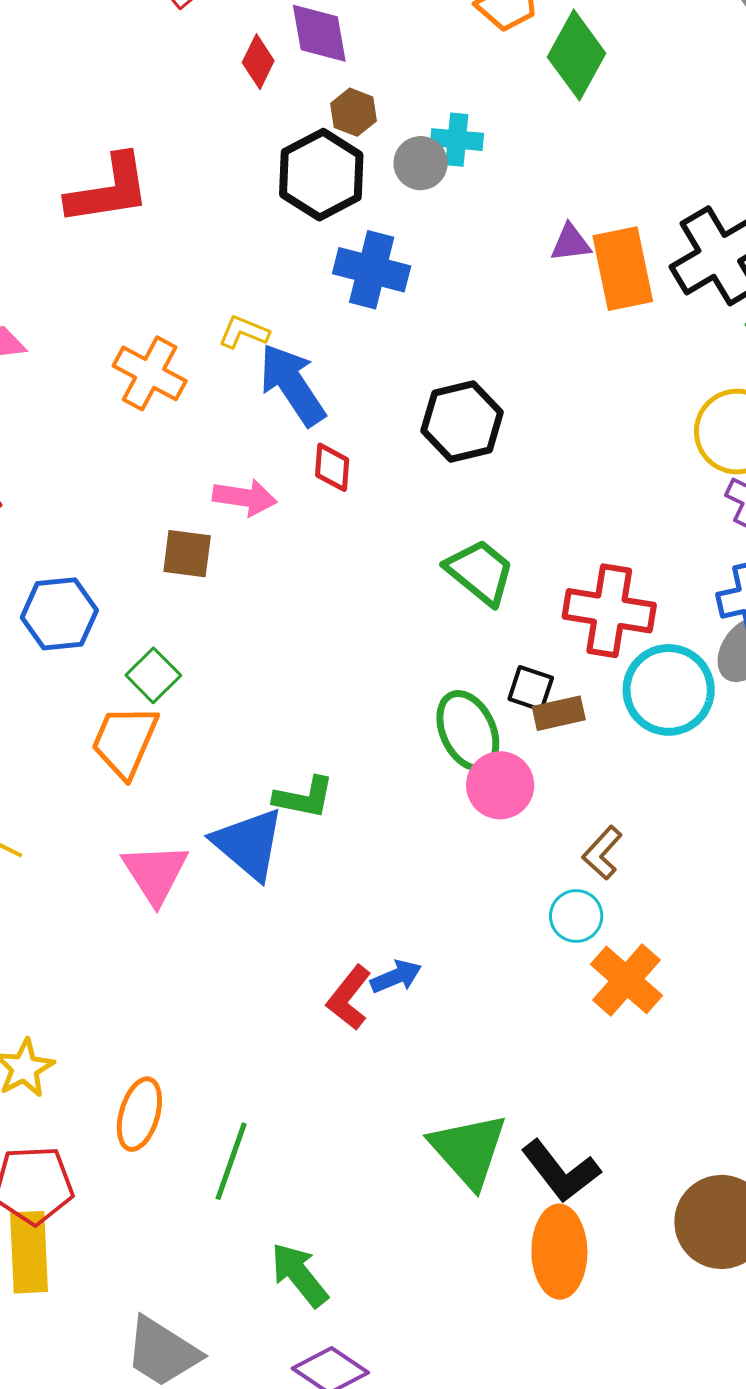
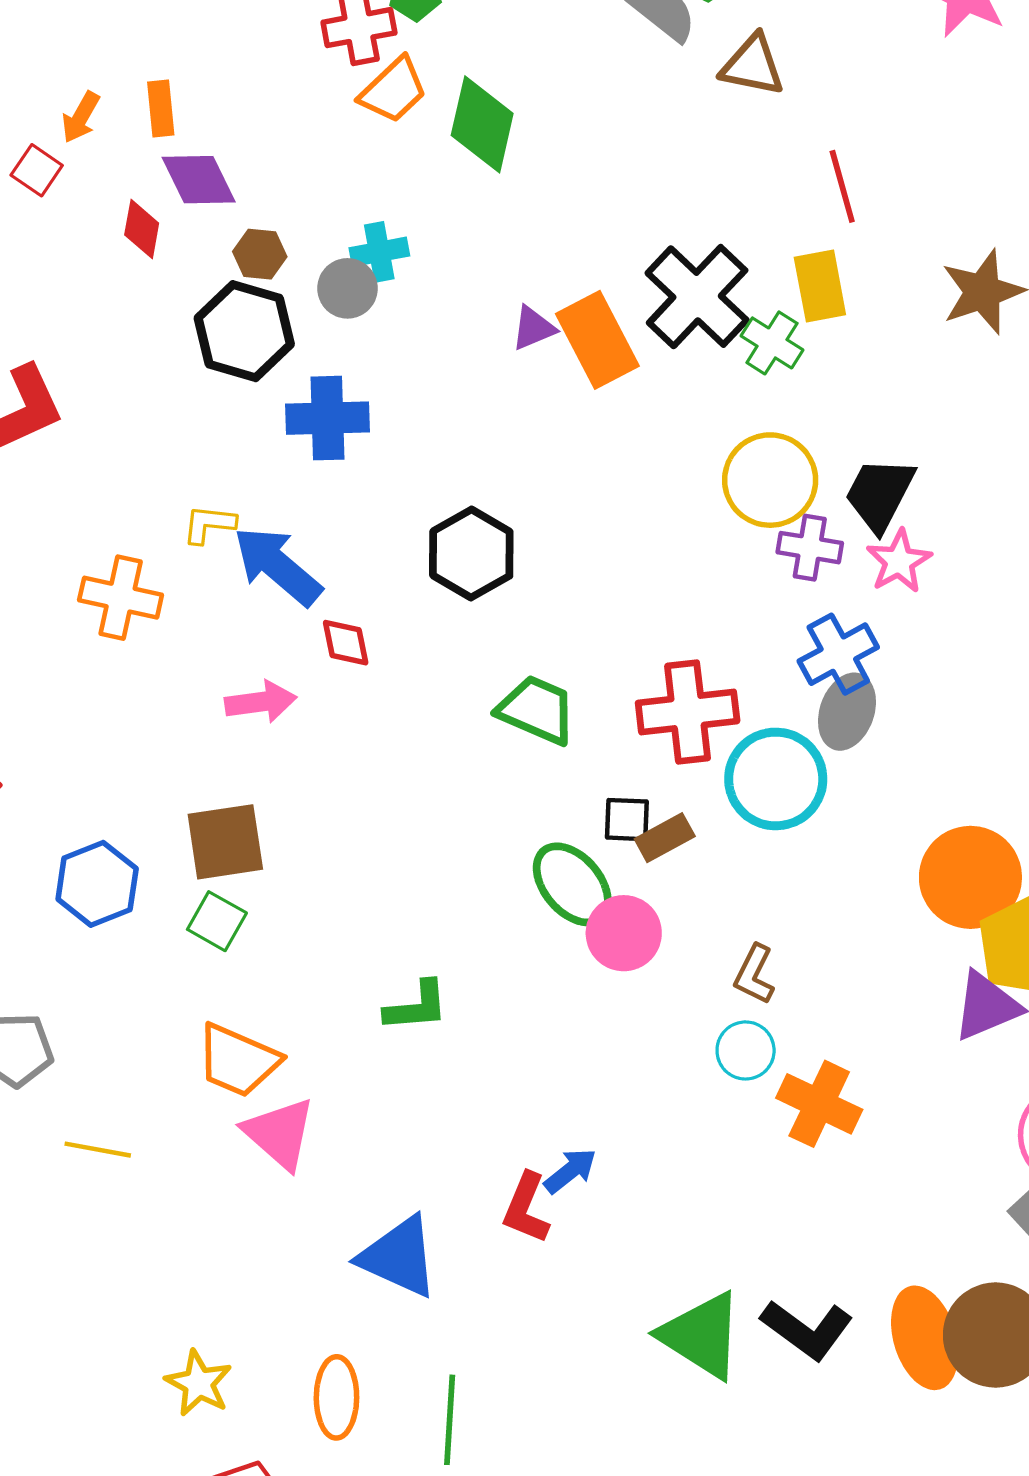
brown square: (187, 554) -> (225, 842), moved, size x1.4
orange trapezoid: (125, 741) -> (238, 1060), moved, turned -74
blue triangle: (249, 844) -> (399, 1257), moved
orange ellipse: (559, 1252) -> (925, 1338), moved

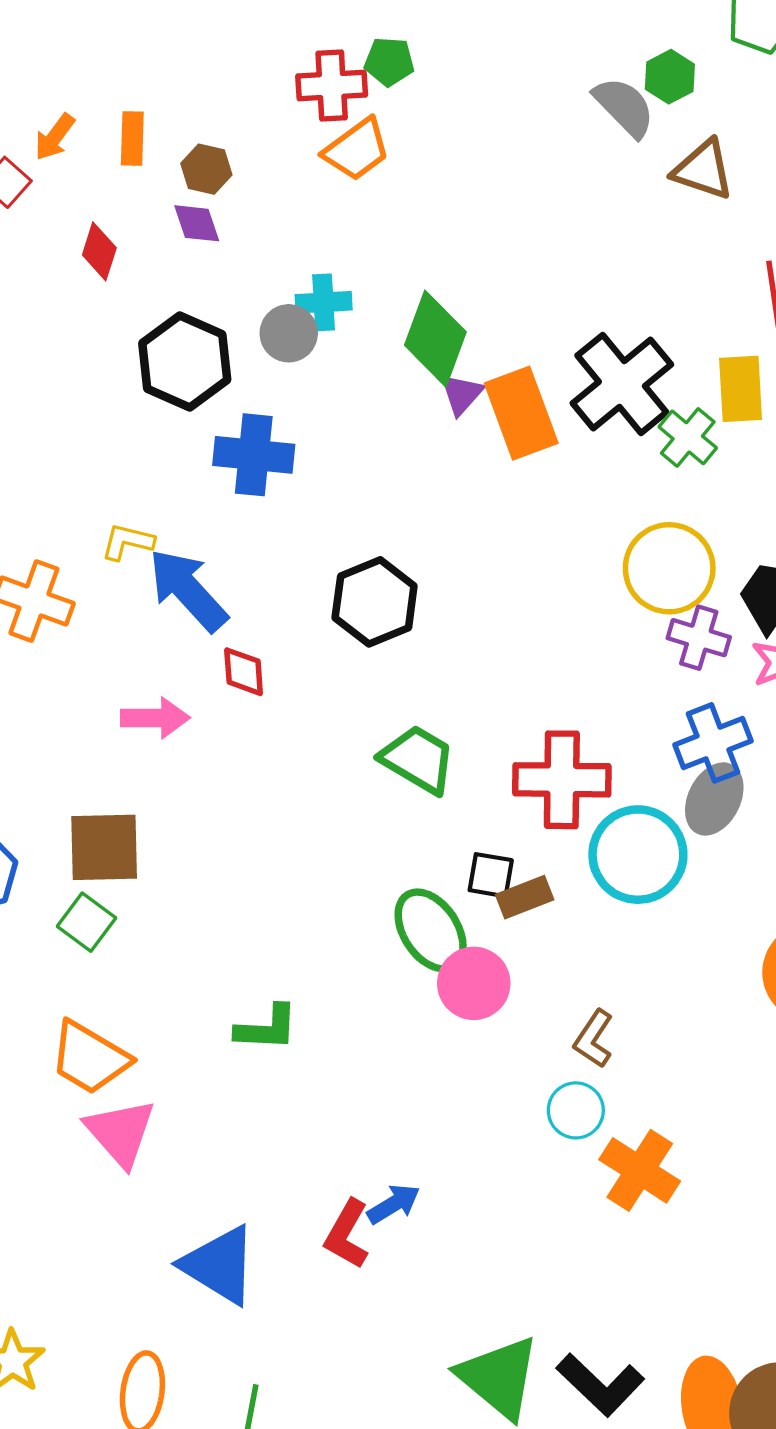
green diamond: (482, 124) -> (435, 339), moved
purple diamond: (199, 180) -> (197, 223), moved, size x0.7
brown hexagon: (260, 254) -> (206, 169), moved
purple triangle: (533, 328) -> (461, 394), turned -33

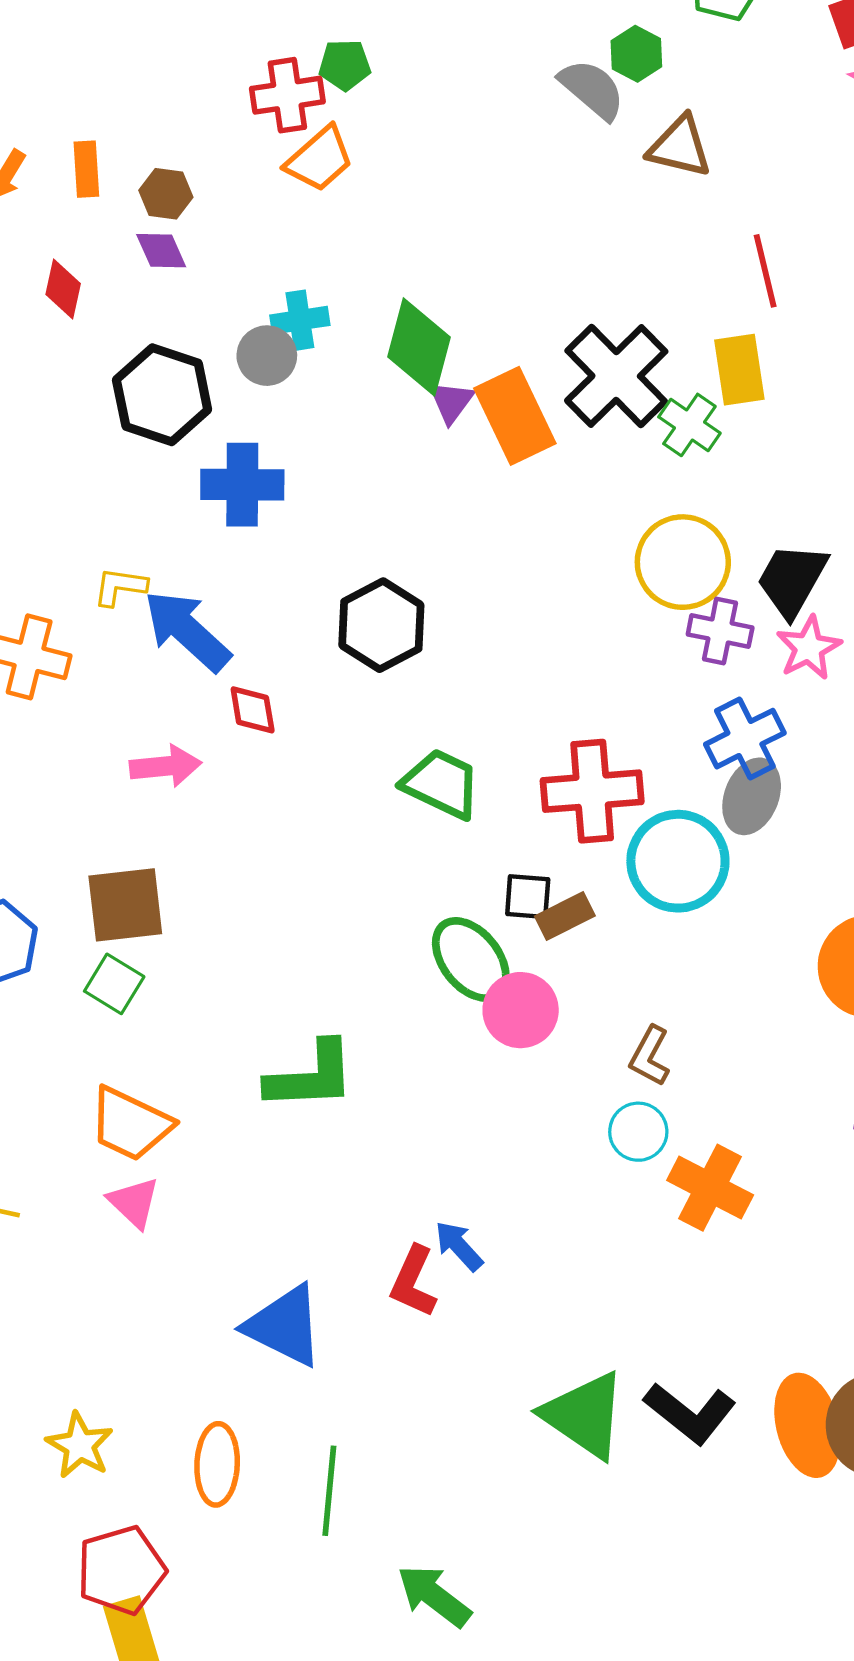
green L-shape: (267, 1028) -> (311, 1076), size x1.4
pink triangle: (120, 1133) -> (134, 1202), moved, size x0.7
blue arrow: (394, 1204) -> (459, 1246), turned -96

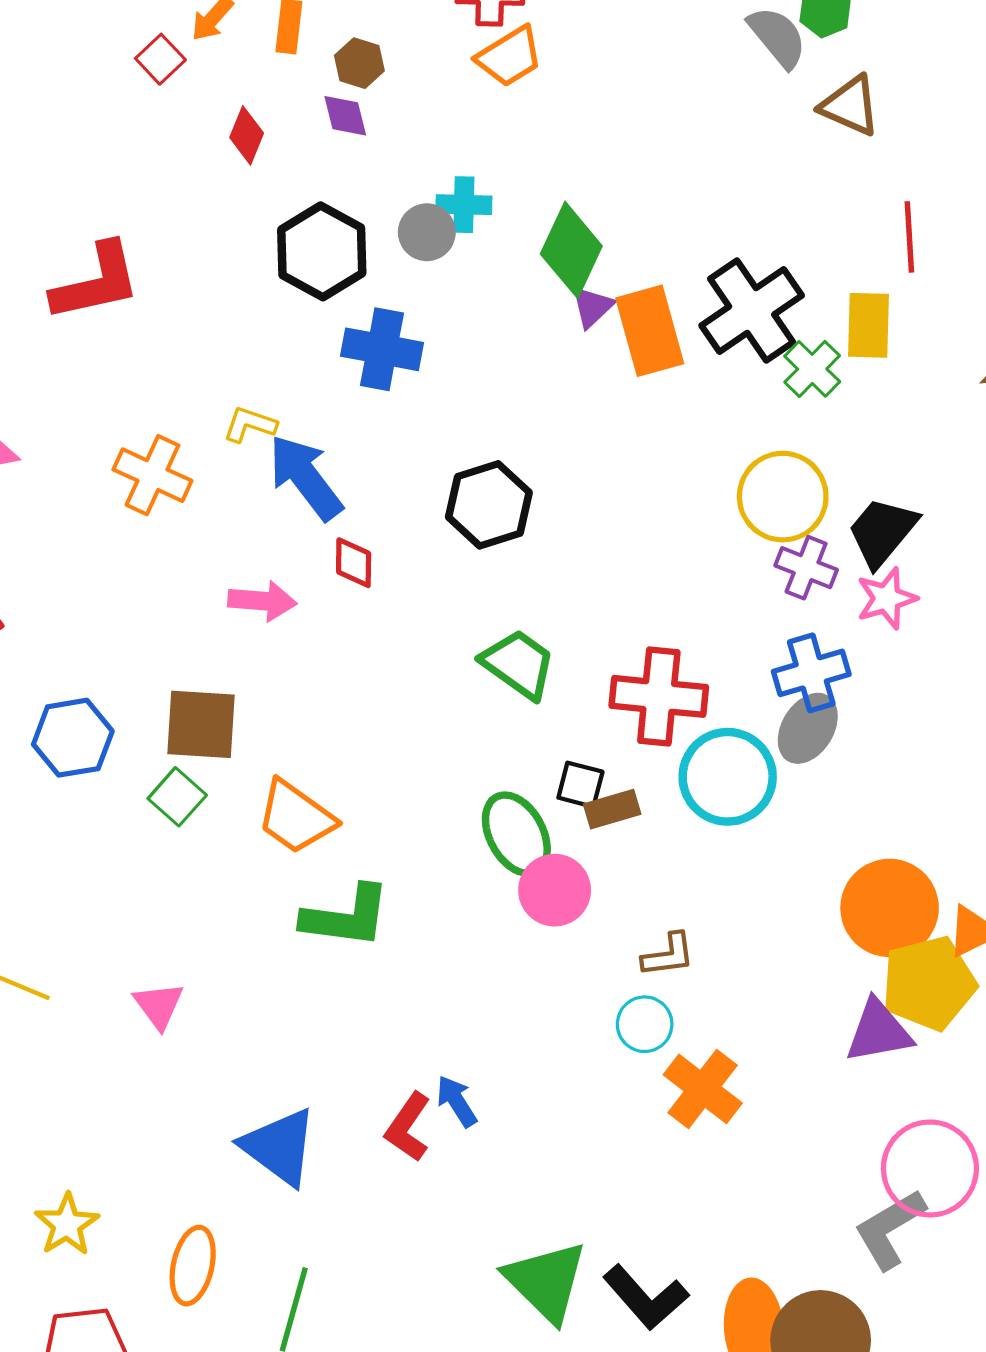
brown L-shape: (650, 1056) -> (668, 955), turned -136
orange trapezoid: (130, 1124) -> (296, 817), moved

